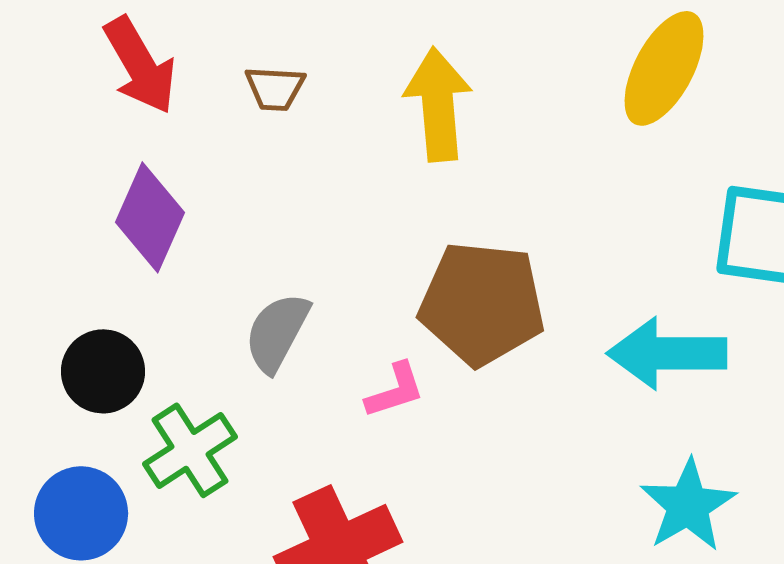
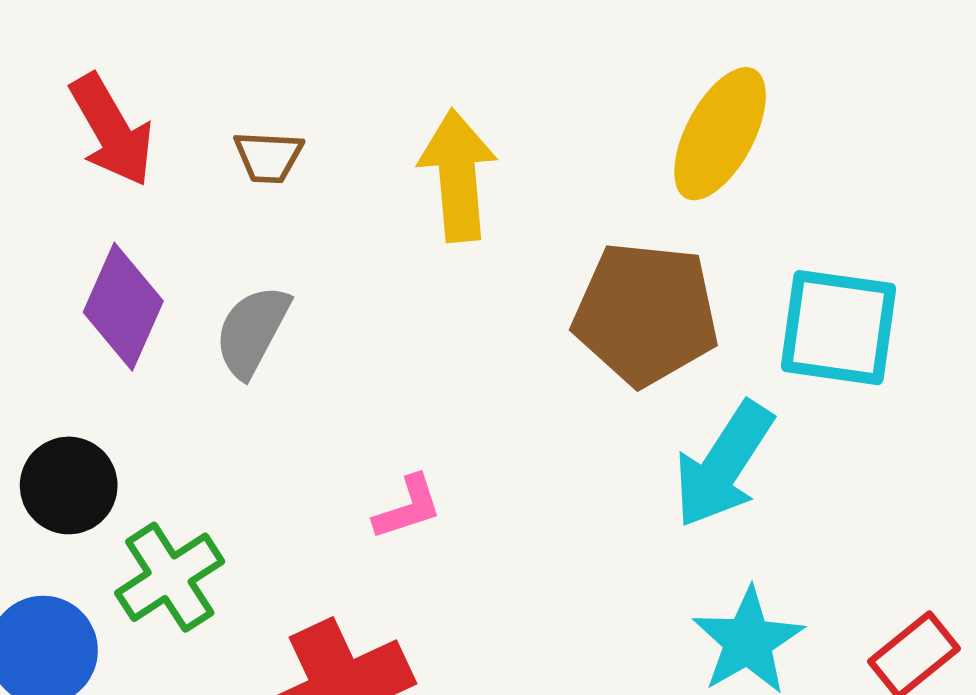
brown pentagon: (482, 303) -> (646, 314), moved
gray semicircle: (277, 332) -> (252, 331), moved
cyan arrow: (667, 353) -> (724, 465), turned -57

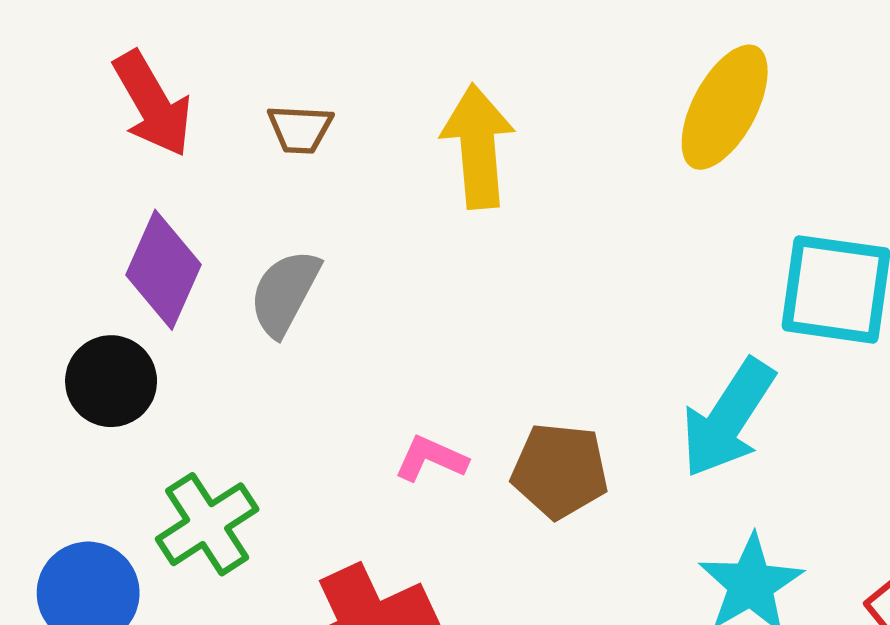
brown pentagon: (646, 314) -> (560, 471), moved, size x0.7
black circle: (69, 485) -> (111, 381), moved
pink L-shape: (408, 508) -> (431, 459), turned -138

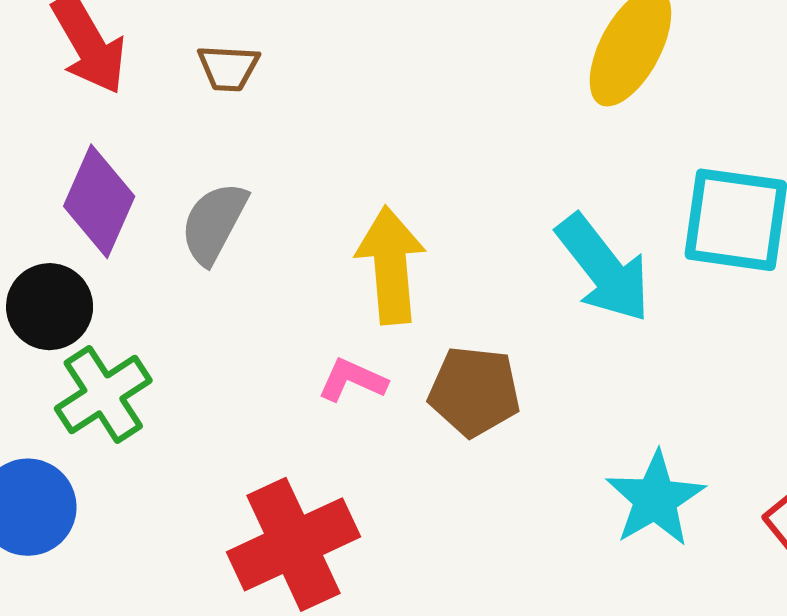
yellow arrow: (478, 146) -> (391, 265), moved
cyan arrow: (728, 418) -> (604, 268), moved, turned -71
green cross: (207, 524) -> (103, 394), moved

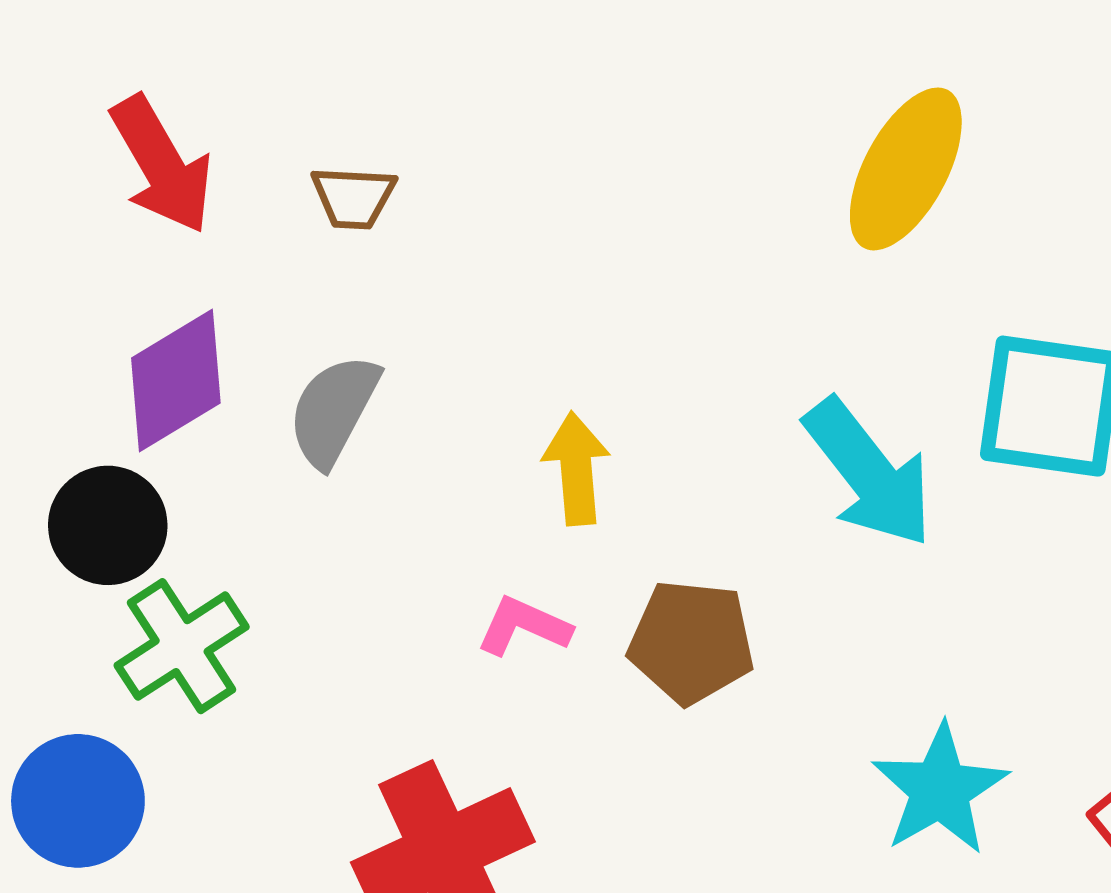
purple diamond: (99, 201) -> (176, 381), turned 35
yellow arrow: (391, 265) -> (576, 469), size x0.7

